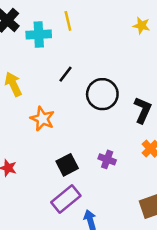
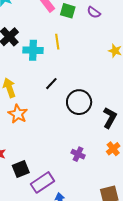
orange star: (42, 119) -> (18, 114), moved
black square: (67, 165) -> (21, 169), moved

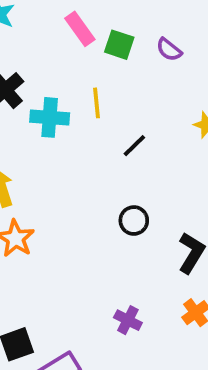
black line: (51, 84) -> (134, 146), moved
black circle: (79, 102) -> (134, 221), size x0.6

